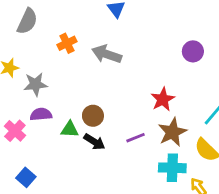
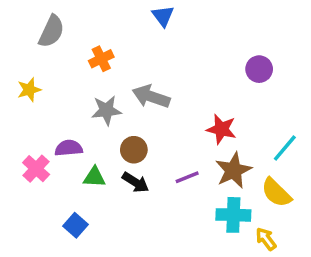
gray arrow: (107, 54) -> (151, 97), moved
gray star: (35, 84) -> (106, 110), moved
red star: (163, 99) -> (221, 129), turned -30
green triangle: (70, 129) -> (94, 177), moved
blue square: (26, 177) -> (76, 225), moved

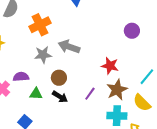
orange cross: (101, 59) -> (40, 25), size x1.5
purple line: (187, 177) -> (90, 94), turned -32

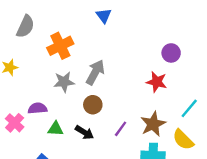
gray arrow: (69, 47) -> (95, 72), turned 100
red star: (110, 66) -> (157, 82), moved
brown circle: (59, 78) -> (93, 105), moved

